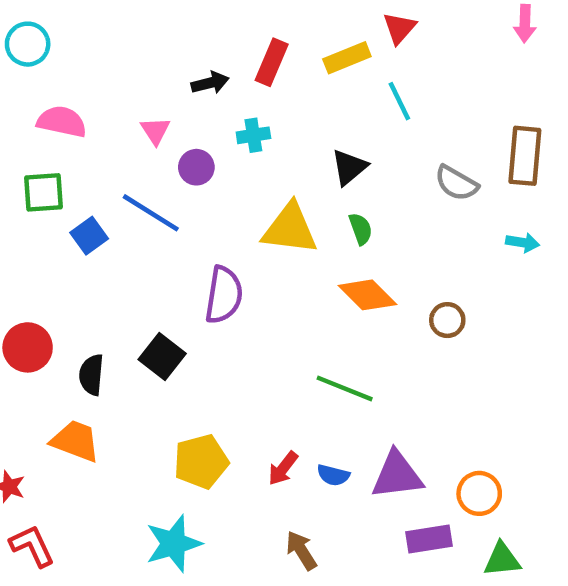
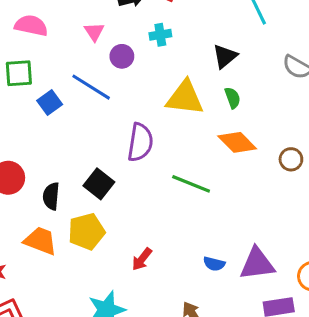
green line: (345, 388) -> (191, 184), moved
yellow pentagon: (201, 461) -> (87, 232), moved
red arrow: (283, 468) -> (142, 259), moved

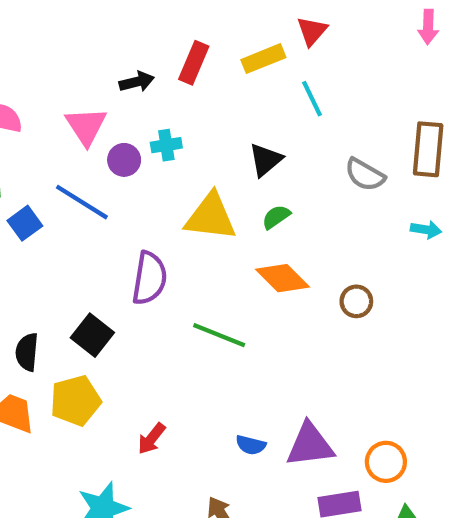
pink triangle: (94, 32) -> (86, 126), size x1.5
cyan cross: (160, 35) -> (166, 145), moved
green semicircle: (233, 98) -> (276, 217), turned -105

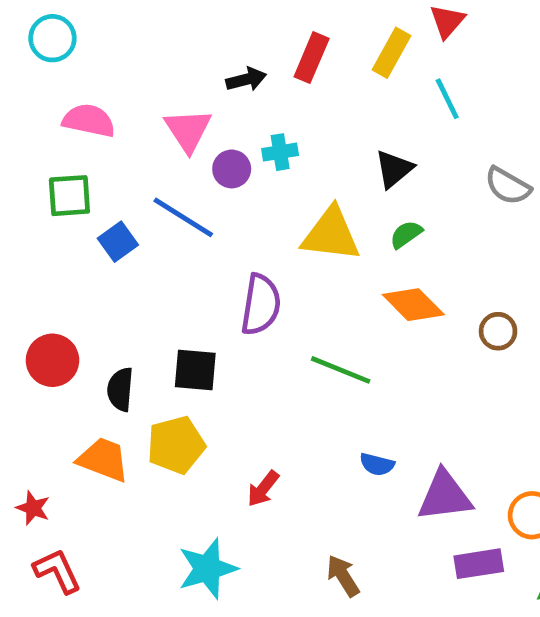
yellow rectangle: (263, 59) -> (391, 53), turned -39
black square: (92, 335) -> (195, 370), turned -33
blue semicircle: (251, 445) -> (377, 464), moved

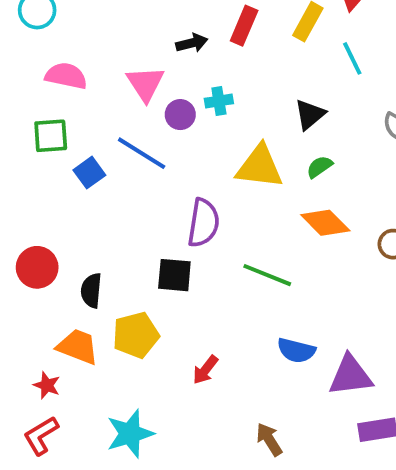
black square: (195, 370) -> (174, 275), moved
blue semicircle: (377, 464) -> (296, 350), size x1.4
red star: (33, 508) -> (47, 385), moved
cyan star: (207, 569) -> (130, 434), moved
red L-shape: (57, 571) -> (41, 436), turned -96

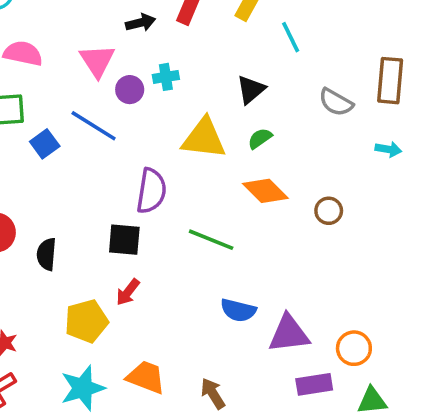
yellow pentagon: (136, 335) -> (86, 321), moved
orange trapezoid: (78, 347) -> (146, 377), moved
red arrow: (205, 370) -> (128, 292), moved

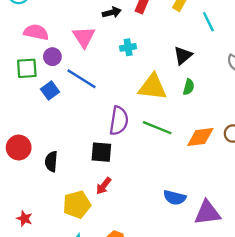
purple circle: (130, 90) -> (52, 57), moved
green semicircle: (260, 138) -> (189, 87), turned 140
orange diamond: (265, 191) -> (200, 137), moved, turned -52
green line: (211, 240) -> (157, 128), moved

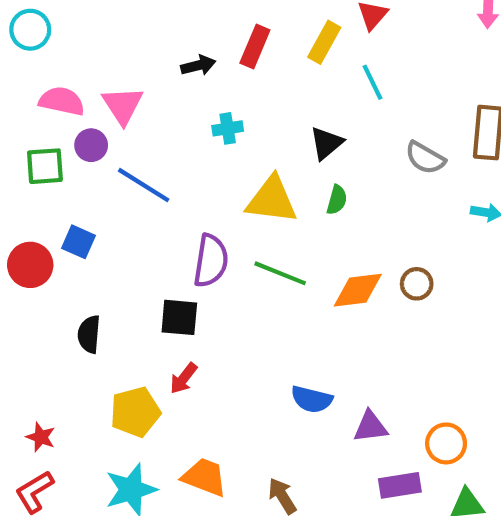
pink triangle: (84, 37) -> (123, 105), moved
blue square: (50, 90) -> (79, 242), moved, turned -30
red circle: (19, 147) -> (30, 265), moved
purple triangle: (207, 213) -> (370, 427), size x0.7

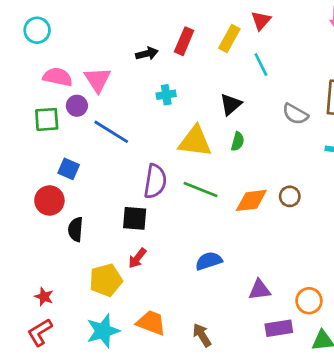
red circle: (30, 265) -> (49, 200), moved
blue semicircle: (312, 399) -> (209, 261), moved, turned 148

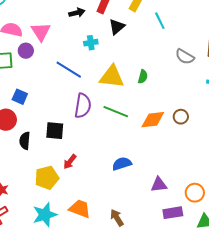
black triangle: (231, 104) -> (117, 27), moved
blue line: (111, 132) -> (69, 70), moved
black square: (135, 218) -> (55, 131), moved

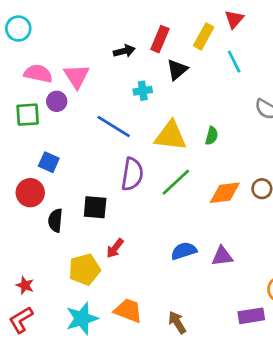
green line: (116, 112) -> (176, 182), turned -65
purple triangle: (159, 185) -> (222, 256), moved

